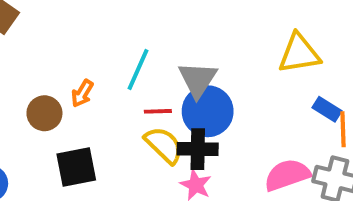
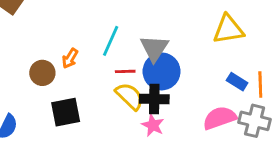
blue rectangle: (327, 109) -> (237, 82), moved

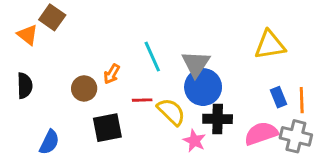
cyan line: (111, 41) -> (152, 57), turned -48
red line: (125, 71) -> (142, 100), moved
blue rectangle: (237, 82) -> (278, 97), turned 36
black cross: (154, 99) -> (218, 119), moved

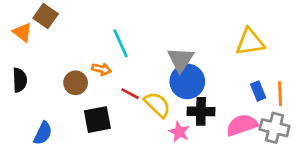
cyan line: (152, 57) -> (121, 43), moved
orange arrow: (112, 74) -> (101, 69), turned -108
red line: (142, 100) -> (130, 94), turned 30

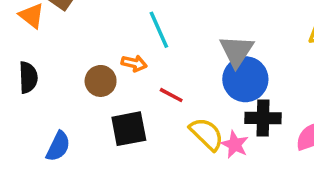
yellow semicircle: (157, 105) -> (207, 134), moved

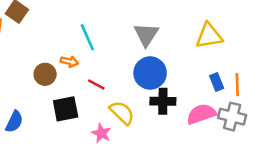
gray triangle: (237, 51) -> (146, 35), moved
pink star: (235, 145) -> (101, 133), moved

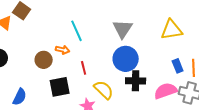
red line: (96, 85) -> (84, 68), turned 48

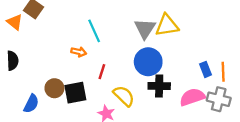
yellow triangle: (172, 30) -> (167, 25), moved
brown circle: (44, 60) -> (54, 88), moved
red line: (84, 68) -> (102, 72), turned 32

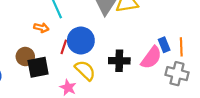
blue circle: (148, 62) -> (81, 40), moved
brown circle: (54, 88) -> (25, 56), moved
pink semicircle: (192, 97) -> (151, 58), moved, turned 145

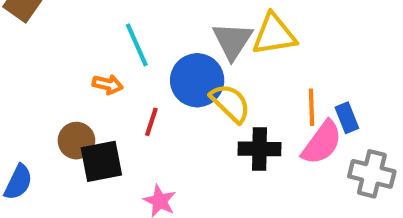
blue circle: (81, 40) -> (197, 80), moved
orange line: (181, 47) -> (312, 107), moved
yellow semicircle: (85, 70) -> (230, 103), moved

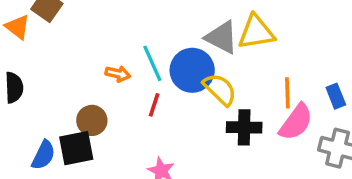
gray triangle: (232, 41) -> (222, 37), turned -36
cyan line: (137, 45) -> (152, 63), moved
blue rectangle: (347, 118) -> (336, 96), moved
black square: (101, 161) -> (76, 148), moved

